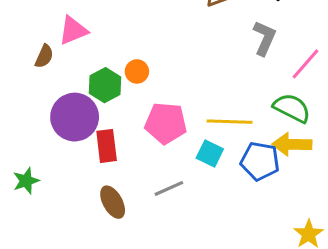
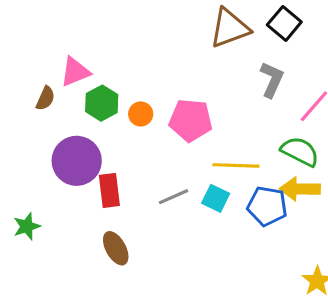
green hexagon: (105, 85) -> (102, 103), moved
pink pentagon: (166, 123) -> (191, 120), moved
gray line: (169, 188) -> (173, 197), moved

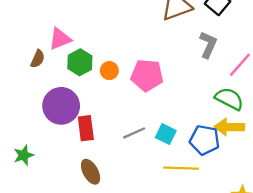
yellow line: (236, 165) -> (181, 168), moved

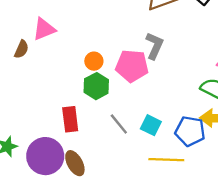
gray L-shape: (208, 45) -> (154, 46), moved
green hexagon: (80, 62) -> (96, 86), moved
purple circle: (61, 106) -> (45, 156), moved
gray line: (134, 133) -> (119, 124), turned 75

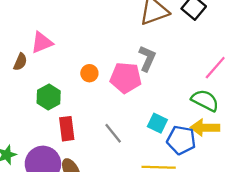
green hexagon: (96, 86) -> (49, 97), moved
cyan square: (151, 125) -> (157, 123), moved

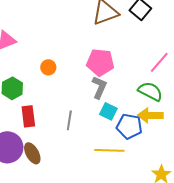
gray L-shape: (147, 58) -> (99, 87), moved
pink pentagon: (126, 78) -> (100, 62), moved
gray line: (113, 133) -> (69, 120), turned 48

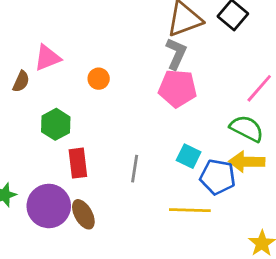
orange circle: (48, 67) -> (99, 79), moved
gray L-shape: (99, 87) -> (176, 54), moved

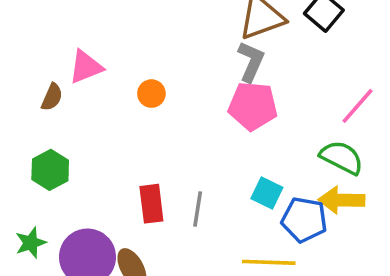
green hexagon: (56, 124) -> (50, 170), moved
red rectangle: (78, 163) -> (151, 204), moved

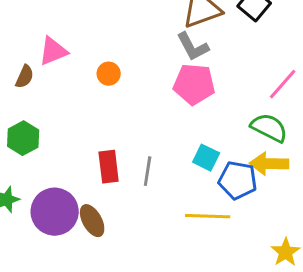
gray L-shape: (251, 62) -> (193, 47), turned 128

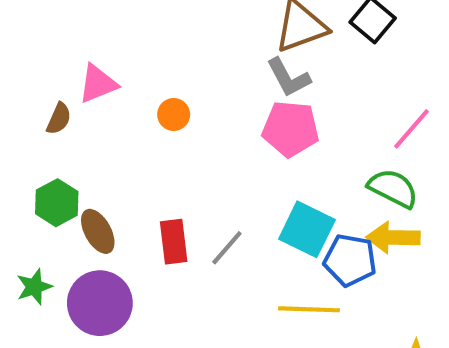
cyan square: (206, 158) -> (307, 229), size x1.5
gray line: (148, 171) -> (227, 248), turned 32
brown ellipse: (92, 221) -> (98, 231), moved

